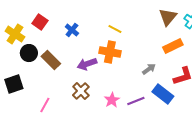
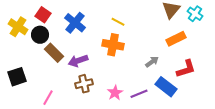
blue cross: (72, 30) -> (75, 23), size x1.5
black circle: (29, 53) -> (40, 35), moved
purple arrow: (87, 64) -> (78, 61), moved
brown cross: (81, 91) -> (84, 84), turned 30

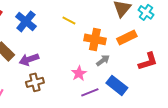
orange cross: (113, 45) -> (95, 39), moved
red L-shape: (186, 69) -> (148, 61), moved
pink star: (115, 93) -> (79, 73), moved

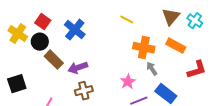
yellow line: (69, 20) -> (127, 20), moved
orange rectangle: (127, 37) -> (176, 46), turned 54
gray arrow: (103, 60) -> (152, 69), turned -88

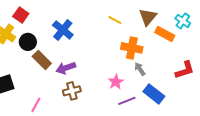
brown triangle: (171, 17) -> (148, 17), moved
red square: (43, 22) -> (21, 15), moved
orange rectangle: (176, 46) -> (165, 34), moved

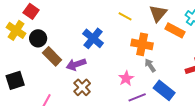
blue cross: (63, 30) -> (93, 38), moved
brown cross: (72, 91) -> (82, 87), turned -30

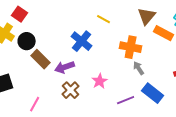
yellow line: (125, 16) -> (104, 19), moved
pink star: (126, 78) -> (100, 81), moved

